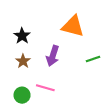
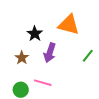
black star: (22, 36) -> (35, 34), moved
green line: (93, 59) -> (88, 56), turned -32

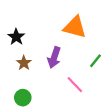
black star: (35, 34) -> (16, 37), moved
pink line: (43, 83) -> (75, 85), moved, turned 30

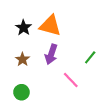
orange triangle: (75, 27) -> (50, 26), moved
black star: (16, 37) -> (24, 28), moved

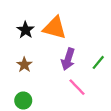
purple arrow: (51, 54) -> (68, 59), moved

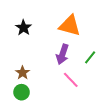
orange triangle: (55, 28) -> (70, 26), moved
brown star: (24, 65) -> (23, 73), moved

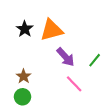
orange triangle: (70, 26) -> (52, 30), moved, turned -30
purple arrow: (62, 54) -> (66, 57), turned -60

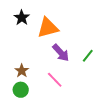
black star: (25, 29) -> (22, 18), moved
pink line: (74, 84) -> (55, 80), moved

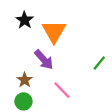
orange triangle: (48, 28) -> (54, 31), turned -45
purple arrow: (61, 53) -> (44, 60), moved

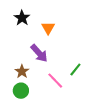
orange triangle: (54, 31) -> (48, 28), size x0.6
green line: (99, 63) -> (75, 69), moved

